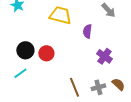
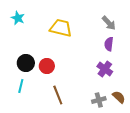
purple semicircle: (87, 31) -> (109, 44), moved
cyan line: (20, 73) -> (21, 86), turned -40
brown line: (74, 87) -> (58, 95), moved

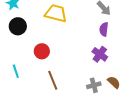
black circle: (26, 63) -> (18, 26), moved
cyan line: (21, 86) -> (16, 71), turned -32

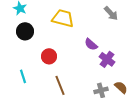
purple semicircle: (104, 29) -> (91, 44), moved, turned -56

